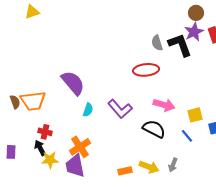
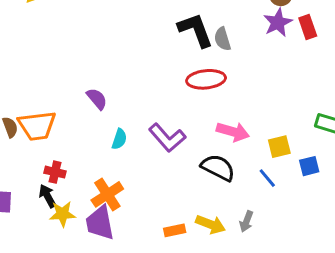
black L-shape: (180, 45) -> (196, 30), moved
purple semicircle: (73, 83) -> (97, 99), size x0.6

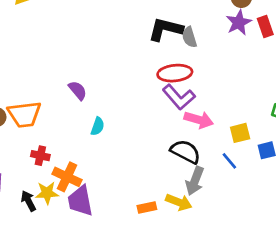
black L-shape: (196, 30) -> (165, 29), turned -56
purple L-shape: (167, 138) -> (179, 97), moved
orange cross: (107, 194) -> (67, 177), moved, turned -32
black arrow: (48, 196) -> (28, 201), moved
gray arrow: (246, 221) -> (195, 181), moved, size x1.5

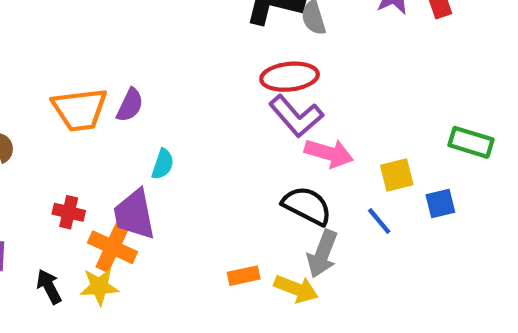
purple semicircle: (78, 90) -> (130, 105), turned 66
orange trapezoid: (24, 114) -> (80, 109), moved
yellow star: (47, 193) -> (99, 287), moved
purple trapezoid: (80, 201) -> (134, 214), moved
orange rectangle: (147, 208) -> (244, 276), moved

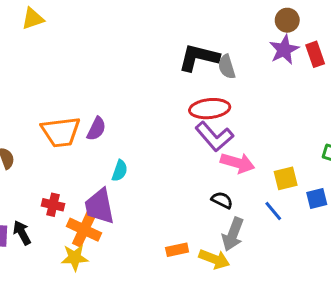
black semicircle: (307, 206) -> (222, 200), size x0.6
black arrow: (49, 287) -> (22, 233), moved

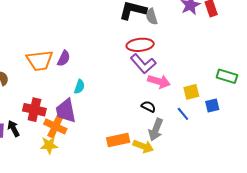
red cross: (53, 205) -> (34, 110), size x1.5
orange rectangle: (177, 250) -> (118, 140), size x1.5

